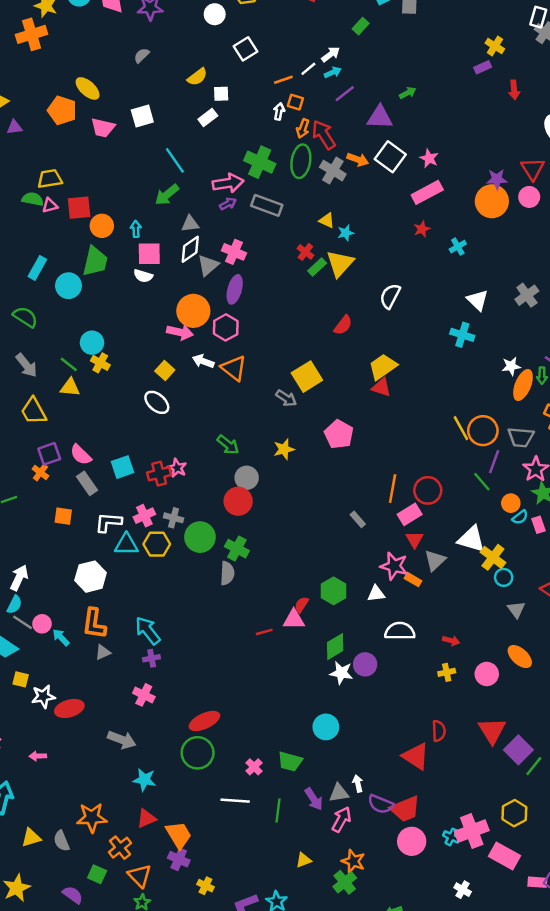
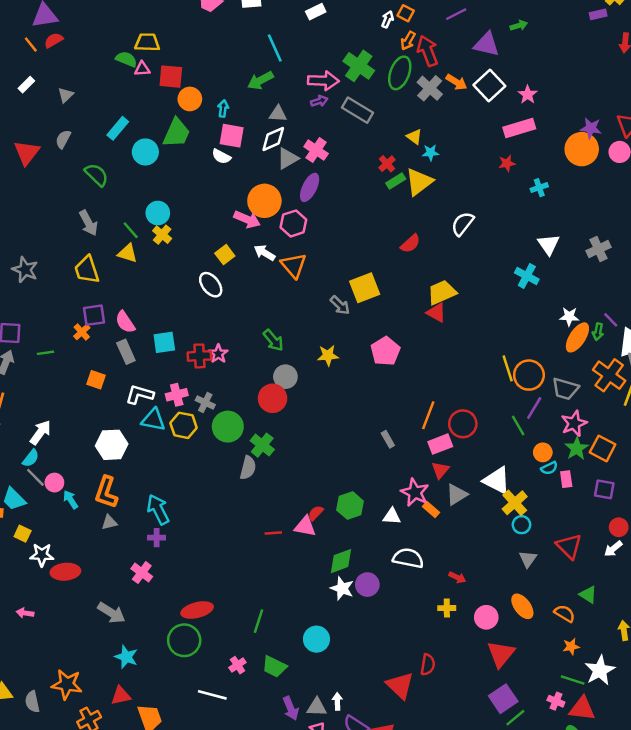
red triangle: (492, 731) -> (501, 654), moved
green line: (278, 811) -> (258, 621), moved

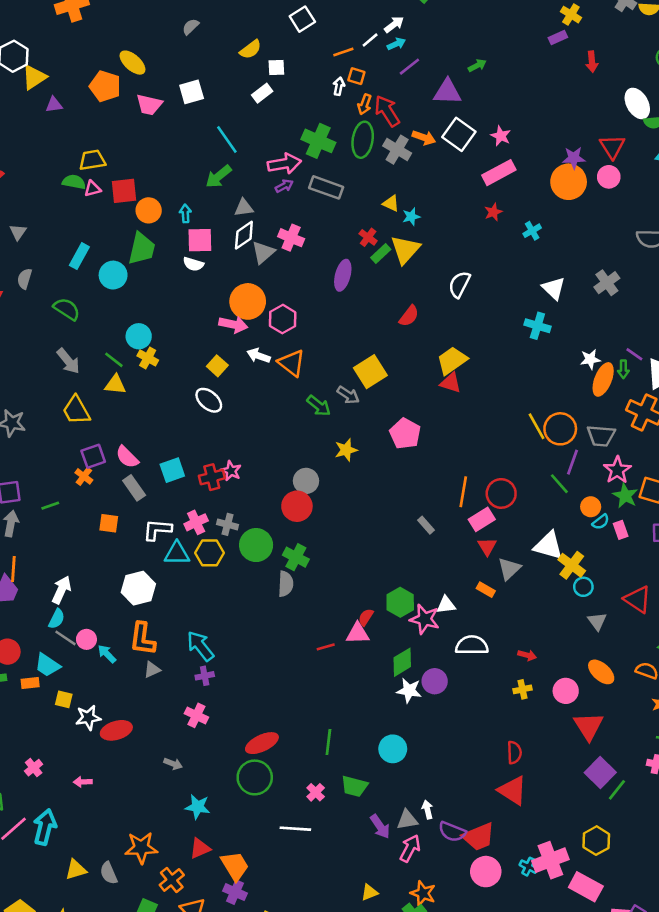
purple ellipse: (310, 187) -> (343, 275), moved
green arrow: (273, 340) -> (319, 406), moved
pink star: (415, 492) -> (425, 619), moved
gray arrow: (111, 613) -> (173, 764), size x0.6
red triangle: (400, 685) -> (513, 790), moved

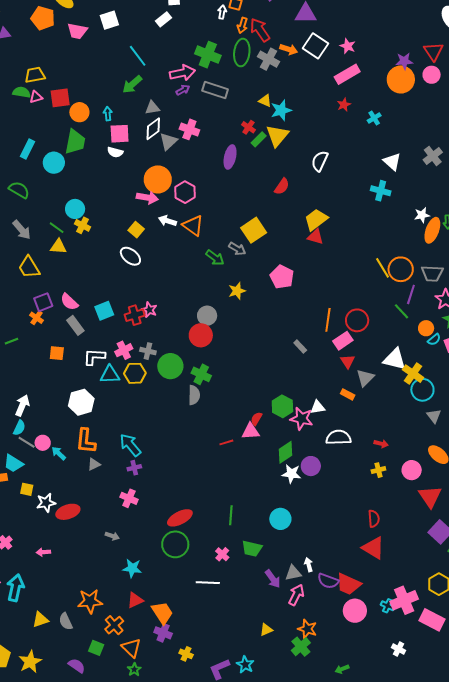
cyan star: (411, 217) -> (281, 110), size x1.5
cyan circle: (583, 587) -> (422, 390), size x1.5
red trapezoid: (479, 837) -> (348, 584), turned 48

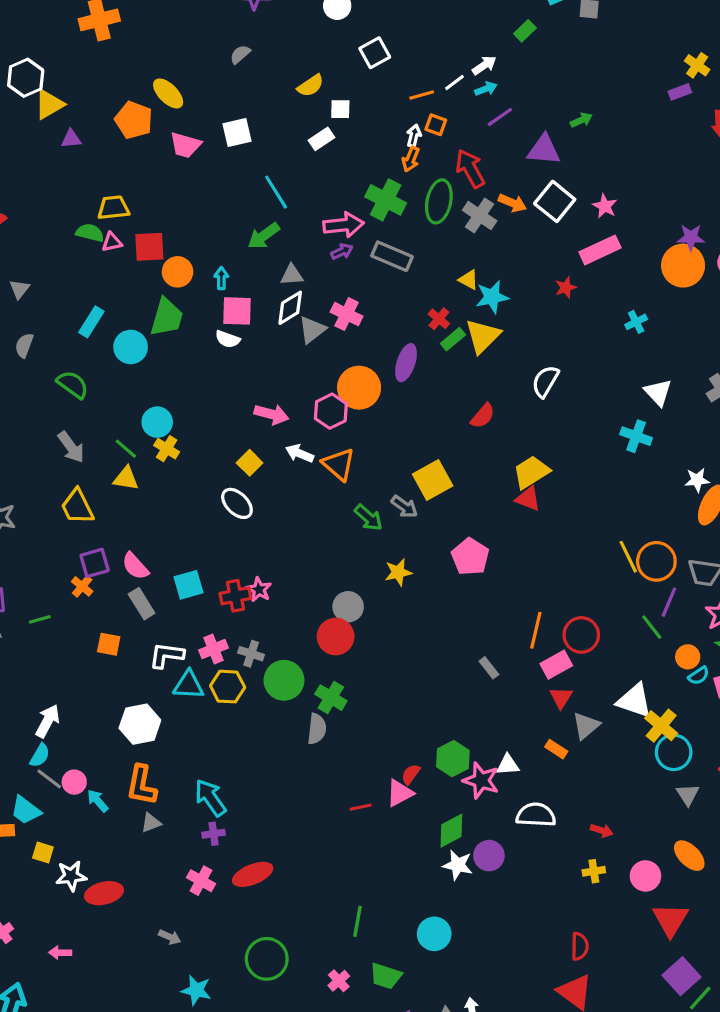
orange arrow: (242, 25) -> (411, 159), moved
red star: (344, 105) -> (566, 287), moved
orange circle: (158, 179) -> (359, 388), moved
pink triangle: (250, 431) -> (400, 793), turned -30
red ellipse: (180, 518) -> (253, 874), moved

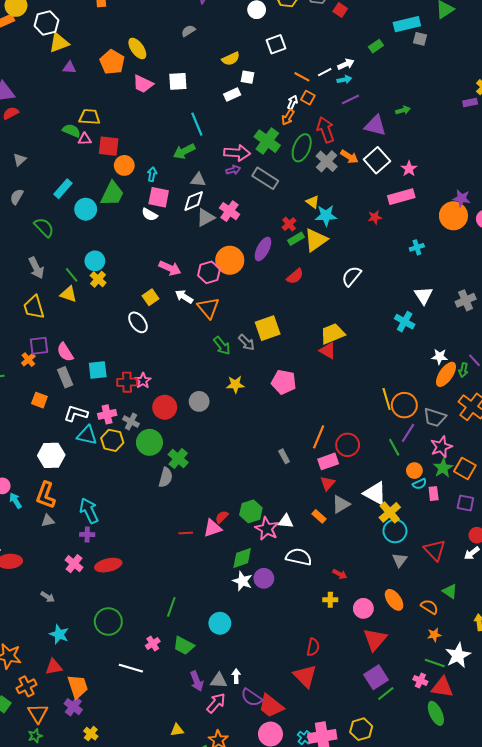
orange line: (422, 95) -> (302, 77), turned 35
red semicircle: (483, 416) -> (295, 276), moved
pink pentagon: (470, 557) -> (284, 382), turned -30
red circle: (336, 636) -> (165, 407), moved

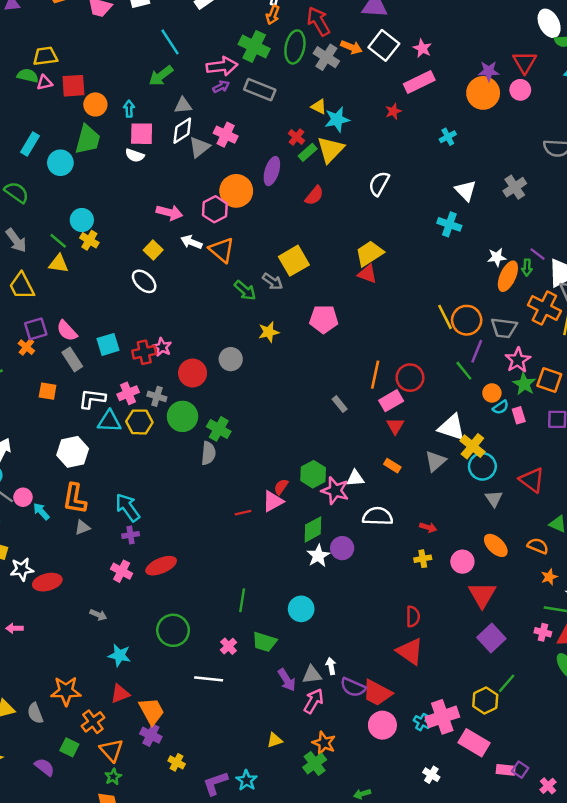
gray triangle: (341, 504) -> (435, 461), moved
white star: (242, 581) -> (318, 556), turned 30
green line: (386, 694) -> (507, 683), moved

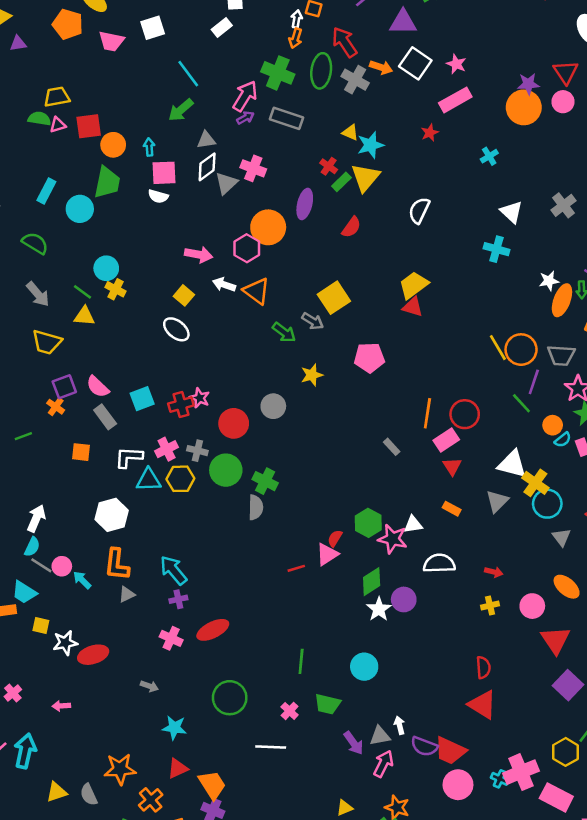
pink arrow: (222, 66) -> (245, 96), turned -48
yellow trapezoid: (22, 286) -> (47, 342), turned -44

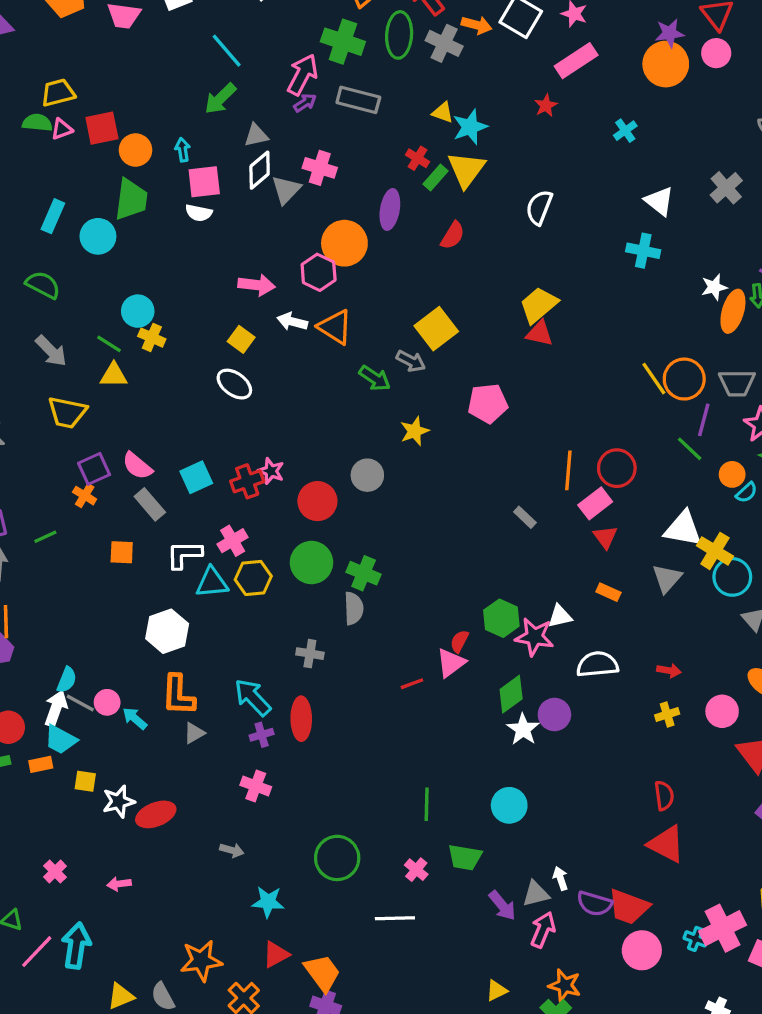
gray cross: (197, 451) -> (310, 654), moved
white arrow: (36, 518) -> (56, 708), moved
red ellipse: (213, 630) -> (301, 719), moved, turned -60

